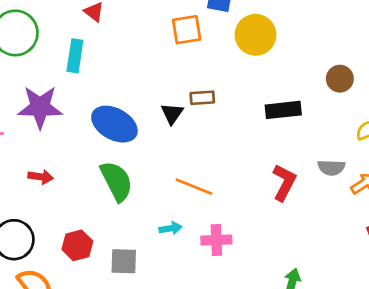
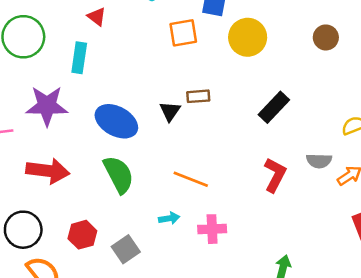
brown circle: (340, 79) -> (326, 37), moved
black rectangle: (283, 110) -> (274, 107), turned -40
red arrow: (41, 177) -> (48, 171), size x1.8
gray square: (124, 261) -> (126, 249), turned -36

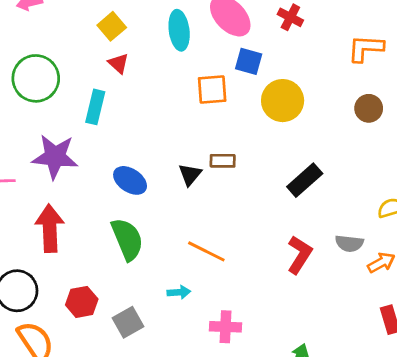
blue ellipse: (116, 121) -> (130, 180), size x0.7
red arrow: (48, 171) -> (50, 228), turned -105
pink cross: (212, 229) -> (226, 327), moved

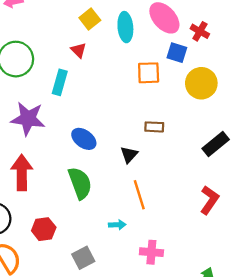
red cross: (290, 17) -> (200, 31), moved
yellow square: (112, 26) -> (90, 19), moved
black triangle: (190, 175) -> (129, 155), moved
orange line: (206, 251) -> (139, 195), turned 44
gray square: (128, 322) -> (83, 258), moved

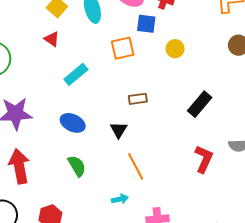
cyan rectangle: (60, 82) -> (76, 74), moved, turned 45
yellow circle: (201, 83) -> (175, 49), size x0.6
green semicircle: (80, 183) -> (77, 166), size x0.7

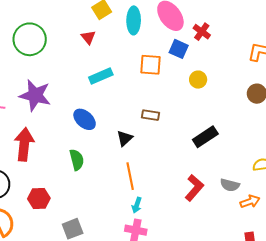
cyan arrow: (120, 199) -> (137, 205), moved, turned 105

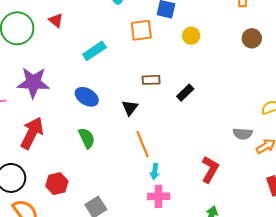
red triangle: (88, 37) -> (56, 20), moved
black rectangle: (205, 137) -> (185, 93), moved, size x0.7
red arrow: (24, 144) -> (32, 133), turned 32
red L-shape: (194, 188) -> (210, 169), moved

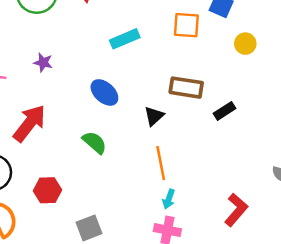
brown rectangle: (151, 80) -> (186, 88), size x1.5
purple star: (33, 83) -> (43, 62), size x0.5
green semicircle: (87, 138) -> (95, 142), turned -35

